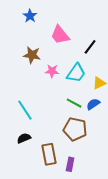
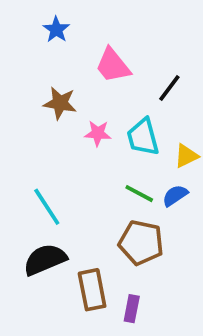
cyan trapezoid: (76, 73) -> (143, 137), turned 130
black semicircle: (24, 138) -> (45, 260), size x1.6

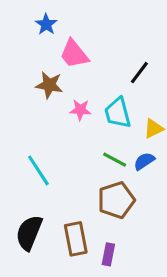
pink trapezoid: (113, 65) -> (74, 54), moved
brown pentagon: (141, 243) -> (116, 200), turned -30
black semicircle: (45, 260) -> (29, 233), moved, turned -45

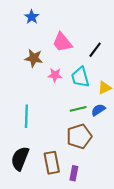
pink trapezoid: (74, 54) -> (62, 42), moved
green line: (115, 160) -> (78, 109), turned -42
cyan line: (38, 170) -> (26, 116), turned 35

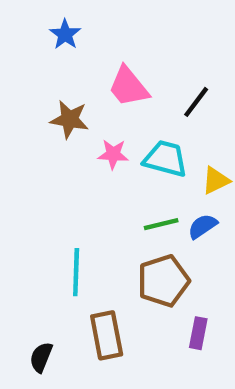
cyan trapezoid: (80, 77) -> (166, 159), turned 120
cyan line: (26, 116) -> (76, 272), moved
black semicircle: (20, 159) -> (41, 357), moved, size x0.6
purple rectangle: (74, 173) -> (198, 333), moved

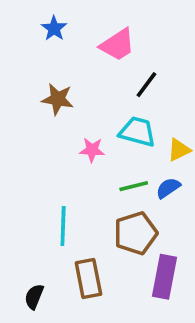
pink trapezoid: (128, 87) -> (117, 45), moved, turned -84
black line: (196, 102) -> (146, 85), moved
pink star: (113, 154) -> (92, 150), moved
purple rectangle: (198, 333) -> (165, 277), size x1.6

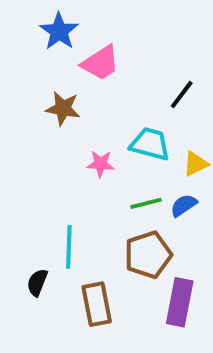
blue star: (54, 28) -> (59, 31), size x1.4
pink trapezoid: (117, 45) -> (101, 63), moved
black line: (146, 85) -> (182, 95), moved
black semicircle: (34, 297) -> (37, 282), moved

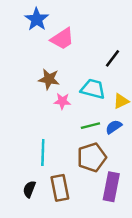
brown star: (63, 108) -> (49, 79), moved
black semicircle: (37, 282) -> (29, 189), moved

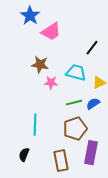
brown rectangle: (60, 188) -> (61, 161), moved

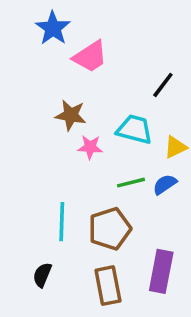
brown pentagon: (75, 129) -> (110, 229), moved

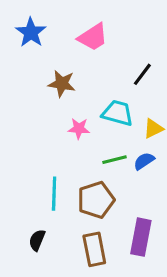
blue star: (53, 28) -> (31, 32), moved
pink trapezoid: (90, 57) -> (93, 37), moved
brown star: (71, 115) -> (62, 84), moved

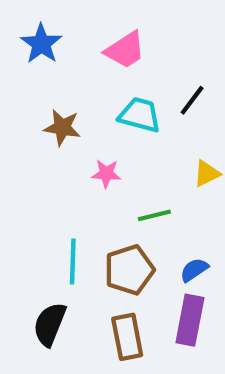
brown star: (62, 84) -> (62, 127), moved
cyan trapezoid: (118, 113) -> (140, 115), moved
blue semicircle: (144, 161) -> (194, 270), moved
black semicircle: (37, 240) -> (50, 324), size x1.5

